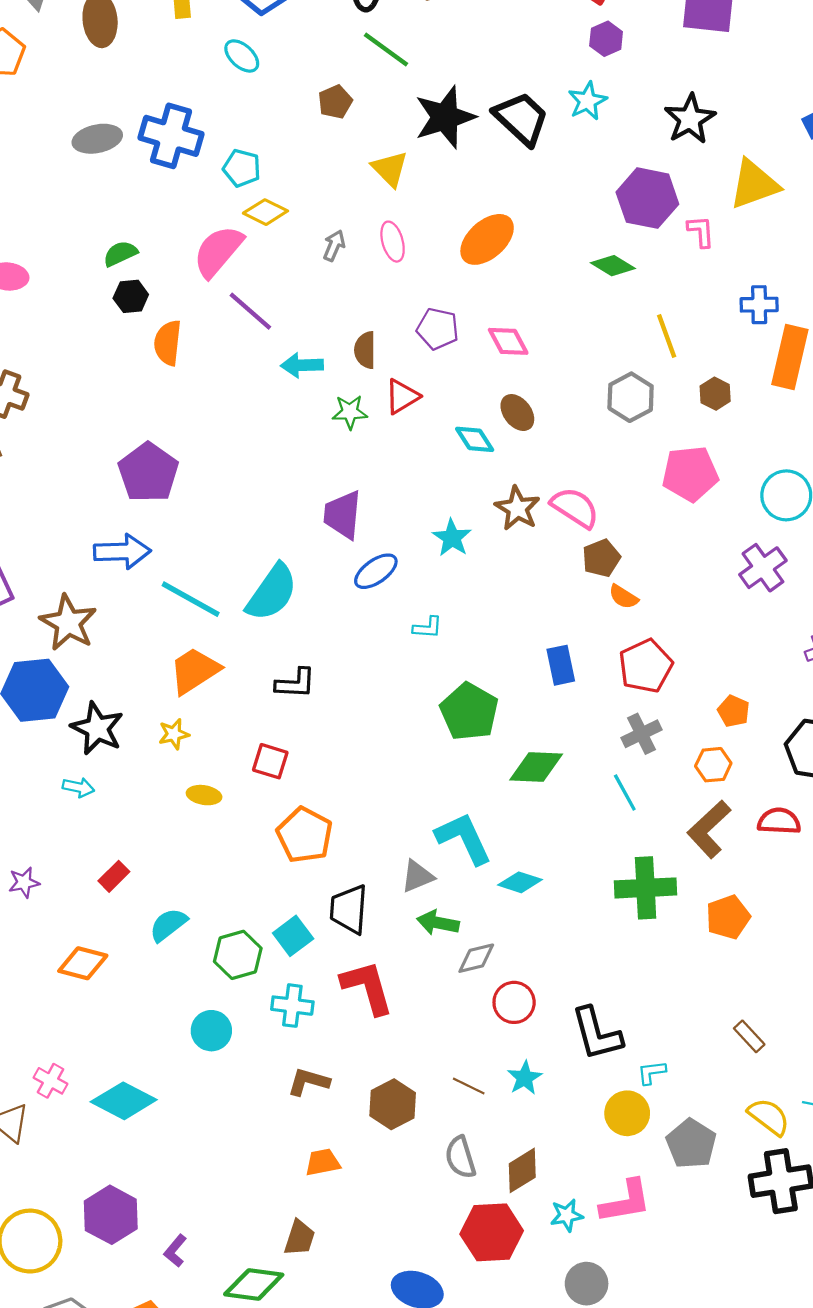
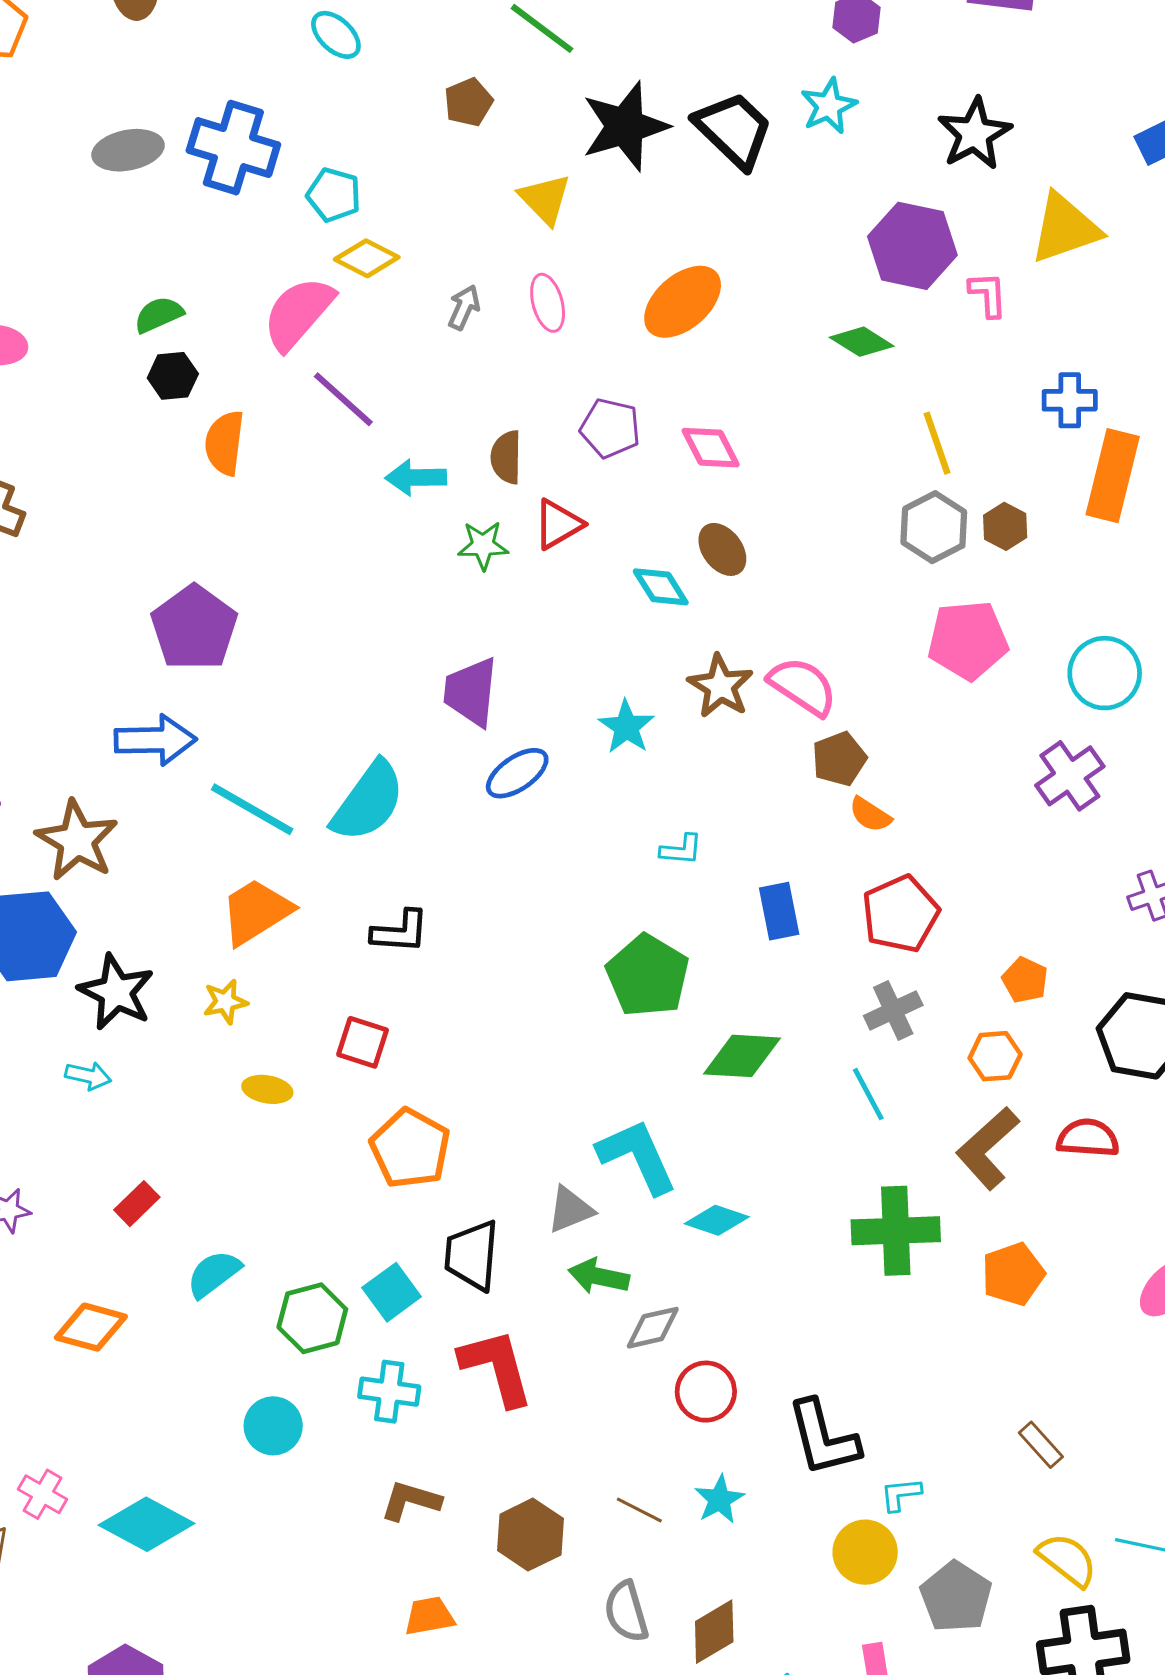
gray hexagon: (631, 397) -> (934, 527), moved
cyan L-shape: (428, 628) -> (681, 850), moved

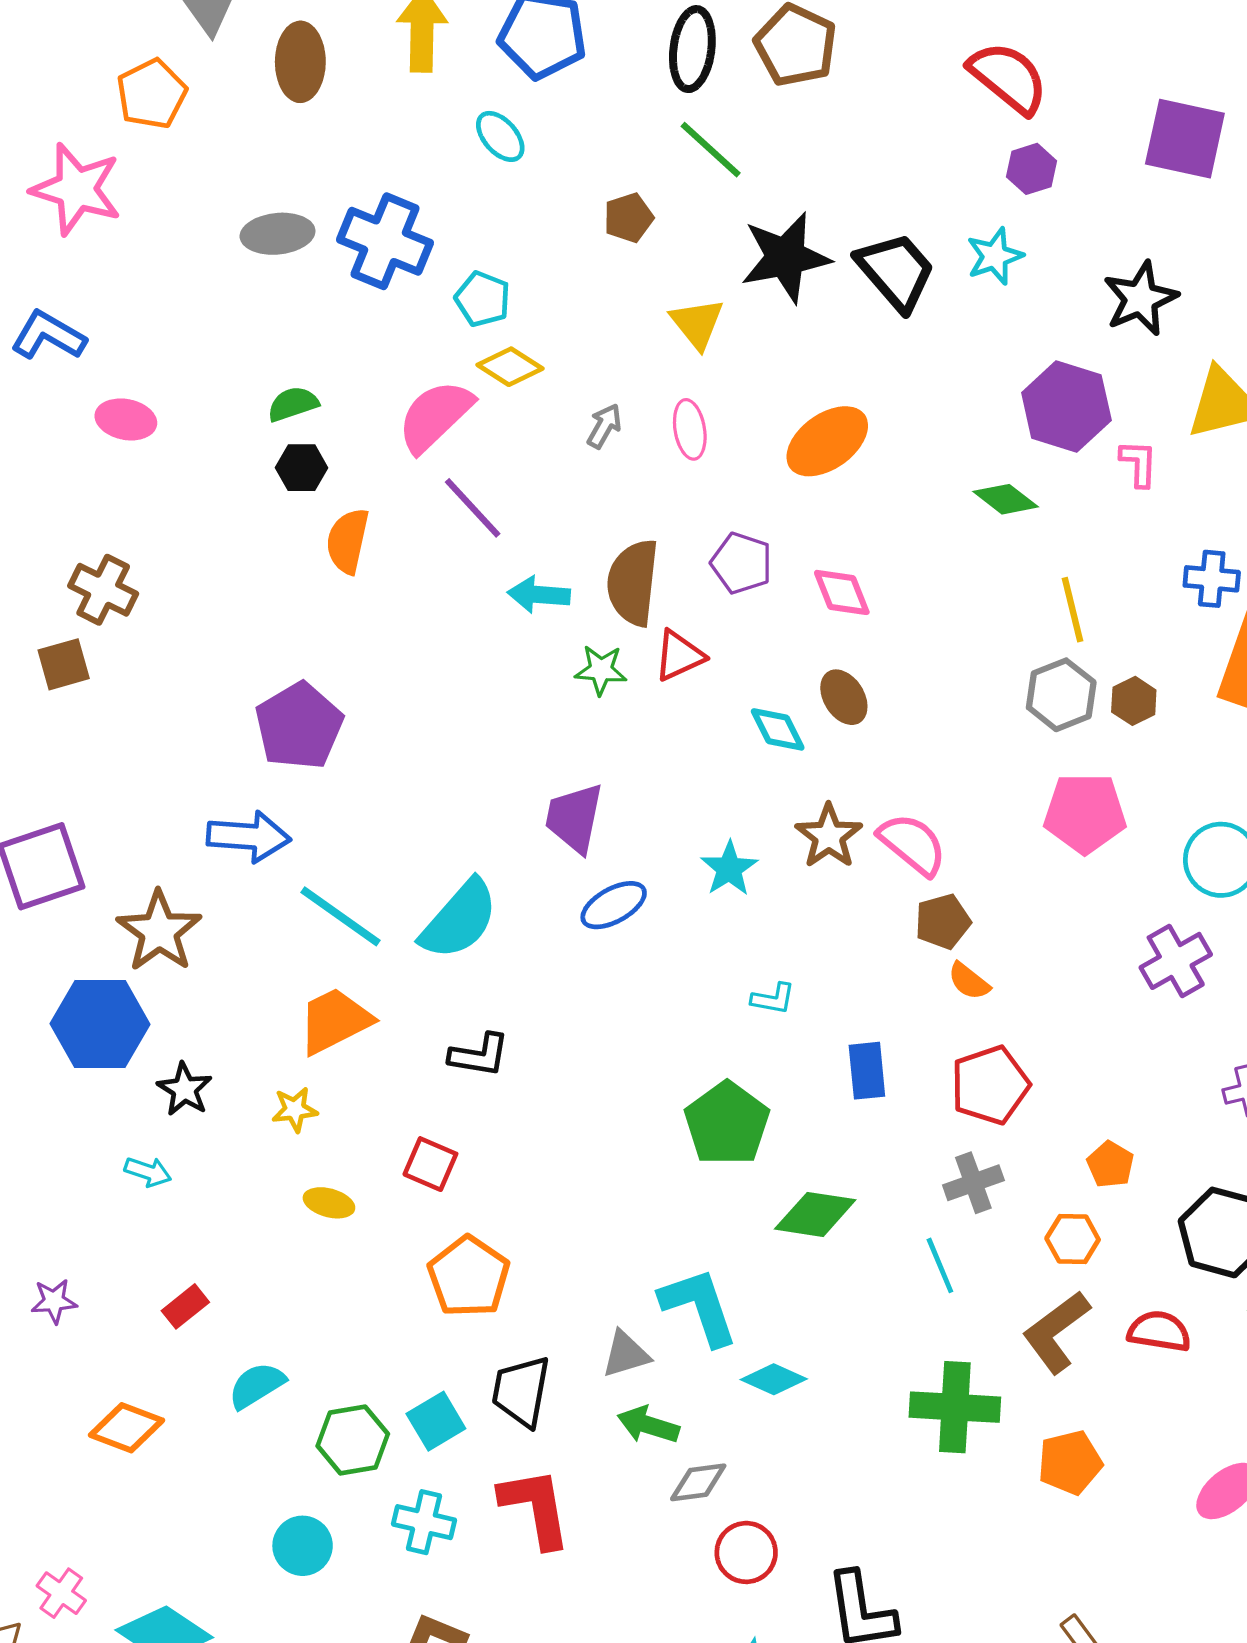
brown semicircle: (506, 457) -> (633, 583), size x1.6
black star: (116, 992) -> (185, 1089), size x0.7

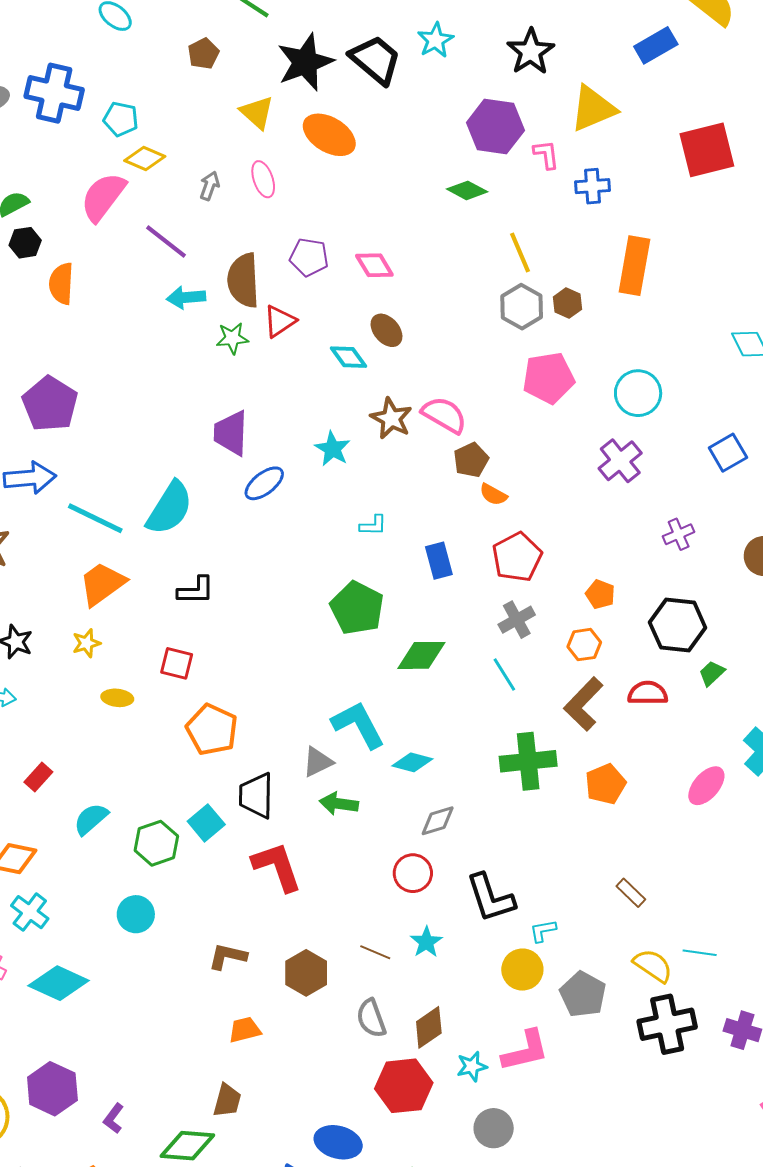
orange ellipse: (827, 441) -> (329, 135), moved, turned 76
purple line: (473, 508) -> (166, 242), moved
blue cross: (1212, 579) -> (592, 186), moved
gray diamond: (698, 1482) -> (438, 821), moved
cyan cross: (424, 1522) -> (30, 912), moved, turned 33

